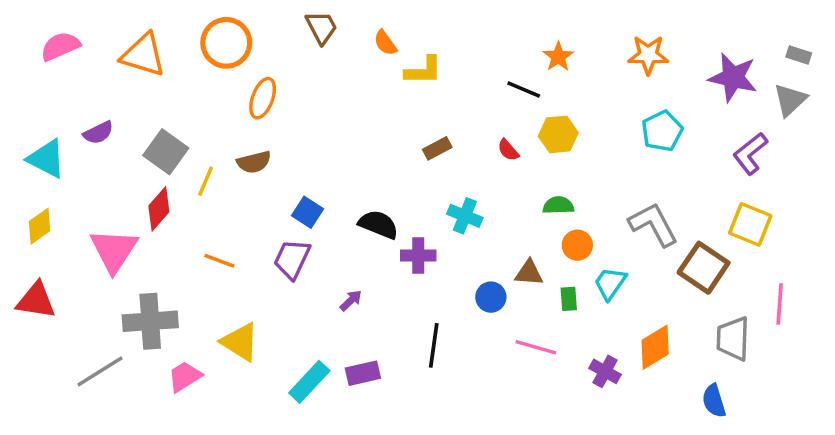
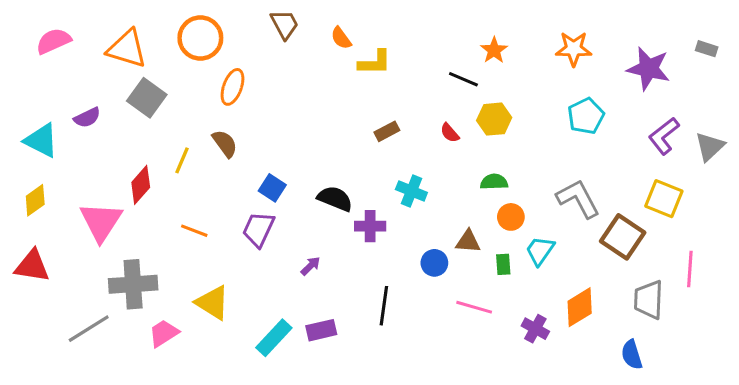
gray triangle: (790, 100) -> (710, 147), moved
gray square: (166, 152) -> (147, 98), moved
brown semicircle: (254, 162) -> (225, 144), turned -112

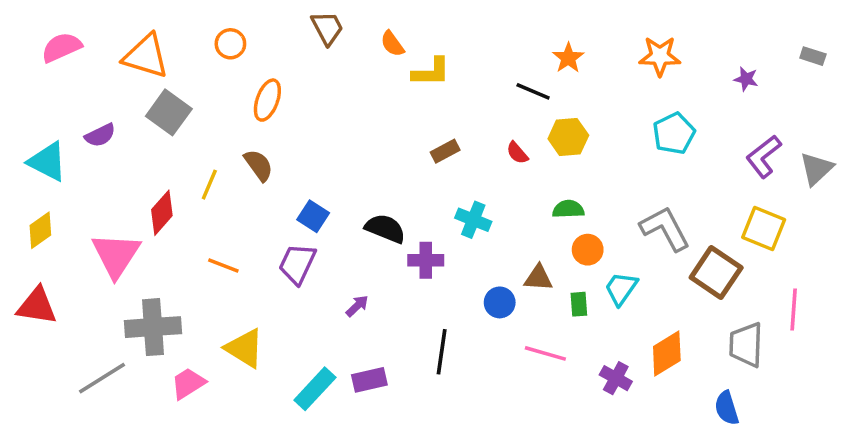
orange circle: (200, 38) -> (230, 44), size x0.6
purple star: (649, 69) -> (746, 79), size x0.5

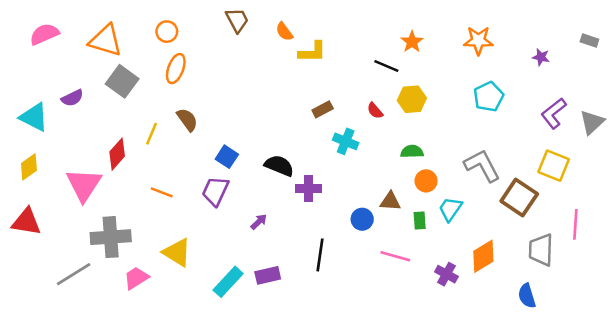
orange ellipse: (267, 100) -> (176, 69), moved
cyan cross: (473, 220) -> (346, 141), moved

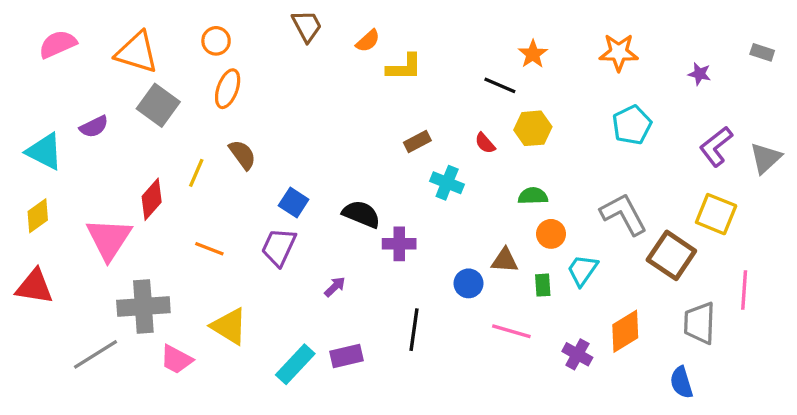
orange semicircle: (284, 32) -> (368, 41), turned -96
pink trapezoid: (136, 278) -> (176, 359), turned -120

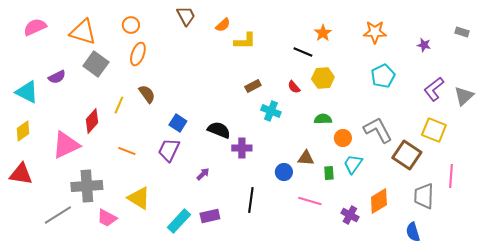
orange circle: (551, 234) -> (343, 138), moved
pink triangle: (109, 239) -> (66, 145), turned 32

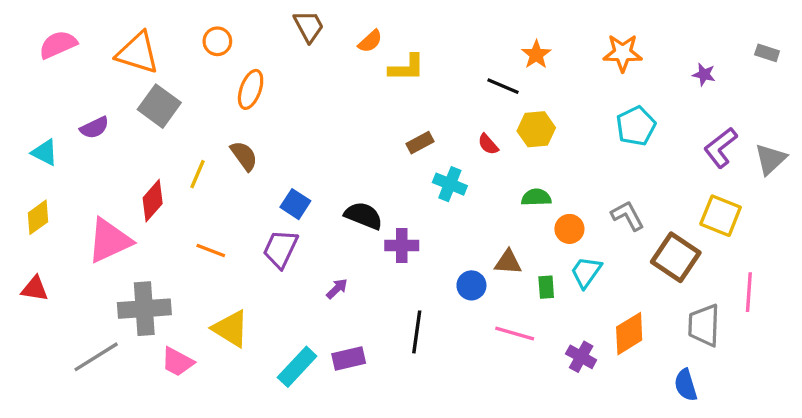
orange ellipse: (138, 54) -> (251, 89), moved
cyan triangle: (27, 92) -> (45, 153), size x0.7
gray L-shape: (378, 130) -> (628, 216), size x0.7
red triangle: (21, 174) -> (35, 289), size x0.7

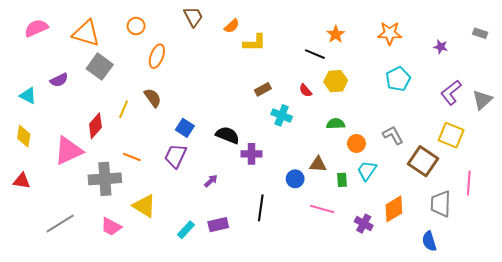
yellow diamond: (38, 217) -> (24, 136), turned -45
gray cross: (144, 309) -> (105, 179), moved
cyan rectangle: (297, 367) -> (186, 230), size x0.7

